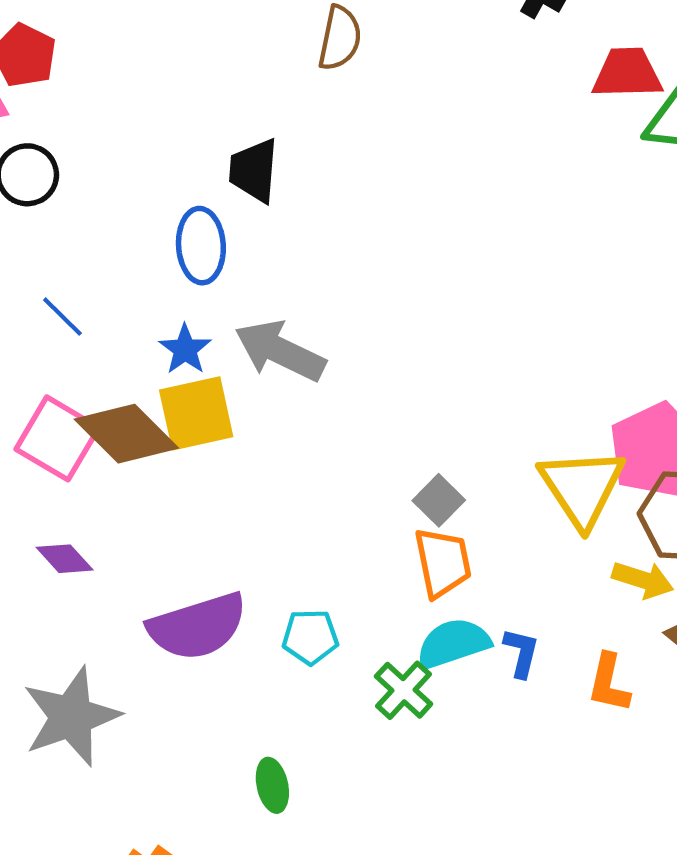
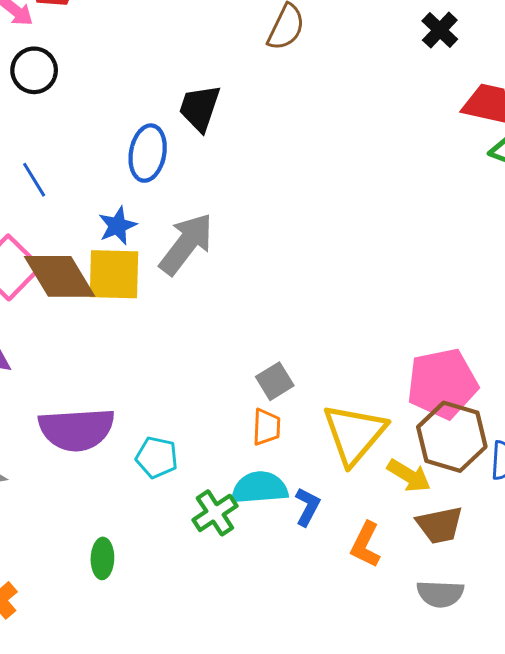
gray arrow: (280, 351) -> (186, 244), turned 88
yellow triangle: (582, 487) -> (354, 434), moved
orange trapezoid: (443, 563) -> (266, 427), size x0.7

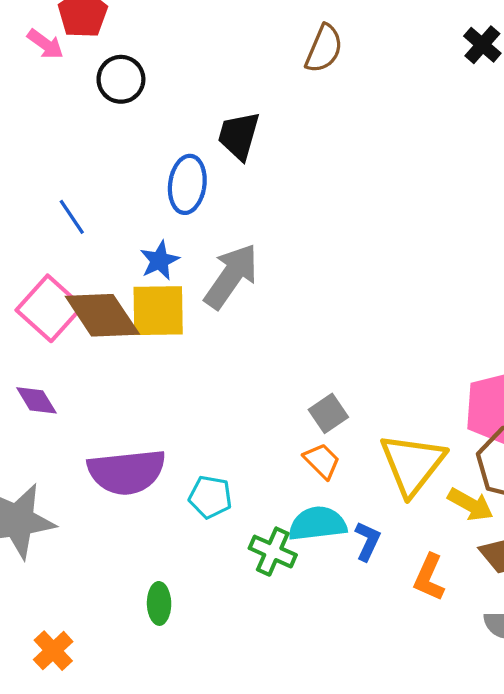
black circle: (34, 70) -> (121, 79), moved
orange trapezoid: (266, 427) -> (322, 461), turned -45
green cross: (215, 513) -> (273, 552), turned -30

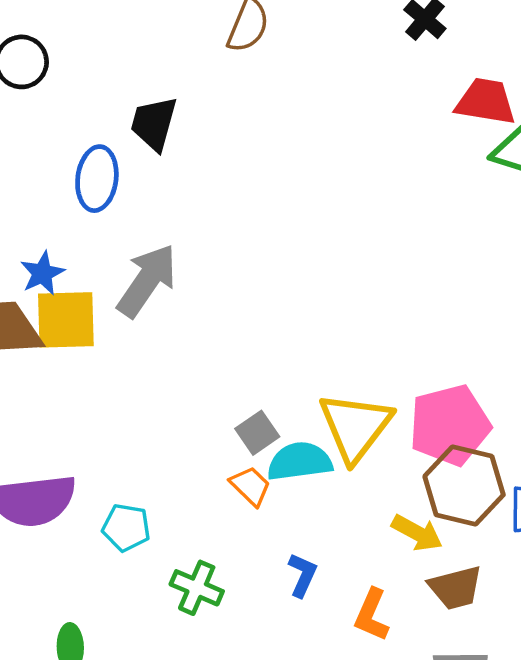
blue star: (160, 260) -> (42, 273), moved
yellow triangle: (412, 464) -> (355, 427), moved
cyan semicircle: (317, 524) -> (300, 461), moved

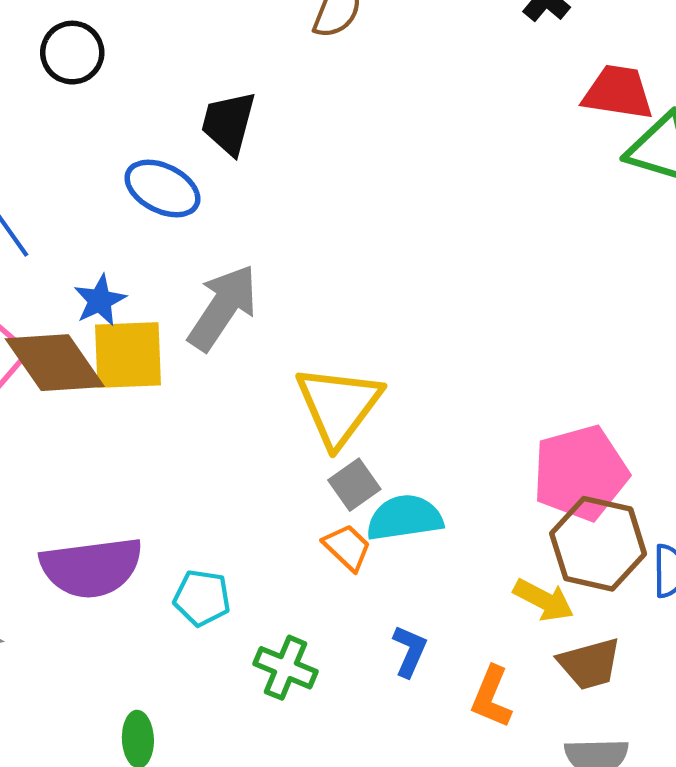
blue ellipse: (97, 179) -> (162, 188), turned -70
yellow triangle: (355, 427) -> (338, 405), moved

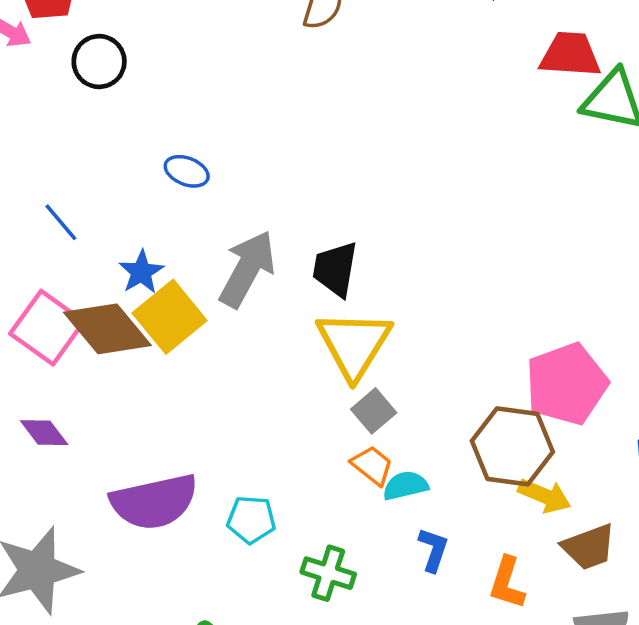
black trapezoid: (229, 123) -> (335, 269), moved
blue ellipse: (162, 188) -> (187, 171), size x0.7
yellow square: (128, 355) -> (170, 317), turned -32
cyan semicircle: (405, 518) -> (405, 486), moved, size x0.7
brown hexagon: (598, 544) -> (512, 446), moved

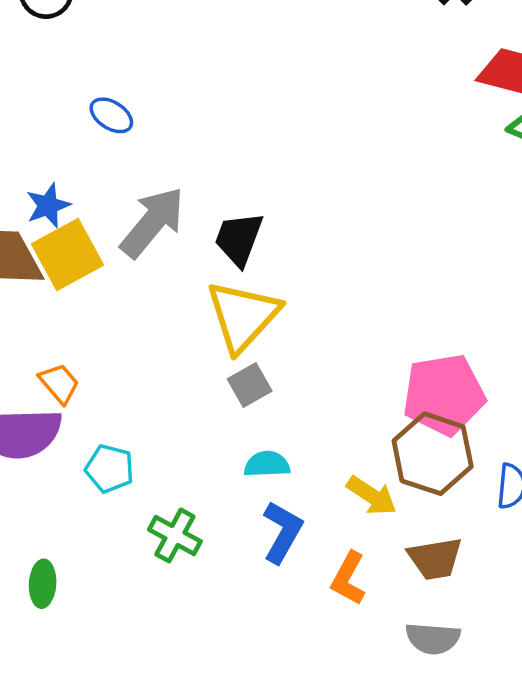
brown hexagon: (512, 446) -> (433, 454), moved
orange trapezoid: (372, 465) -> (59, 383), moved
yellow arrow: (545, 496) -> (372, 496), moved
blue L-shape: (433, 550) -> (282, 532), size x1.4

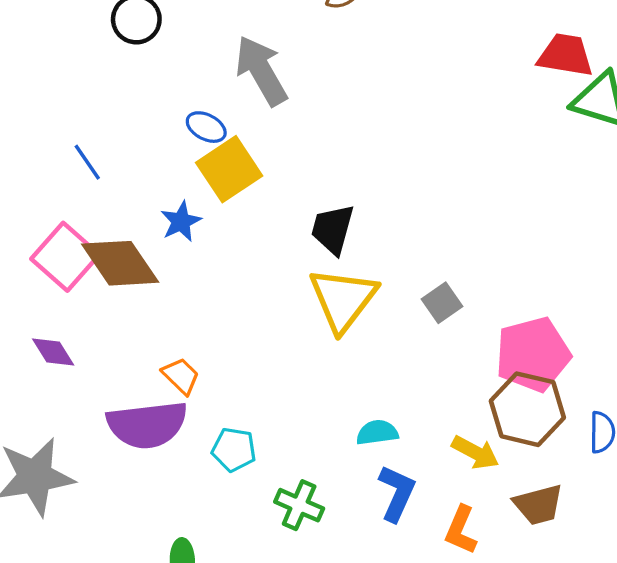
blue star: (48, 206) -> (181, 222), moved
gray arrow: (152, 222) -> (261, 71), moved, turned -64
yellow square: (67, 255) -> (229, 169), moved
gray square: (250, 385) -> (442, 303), moved

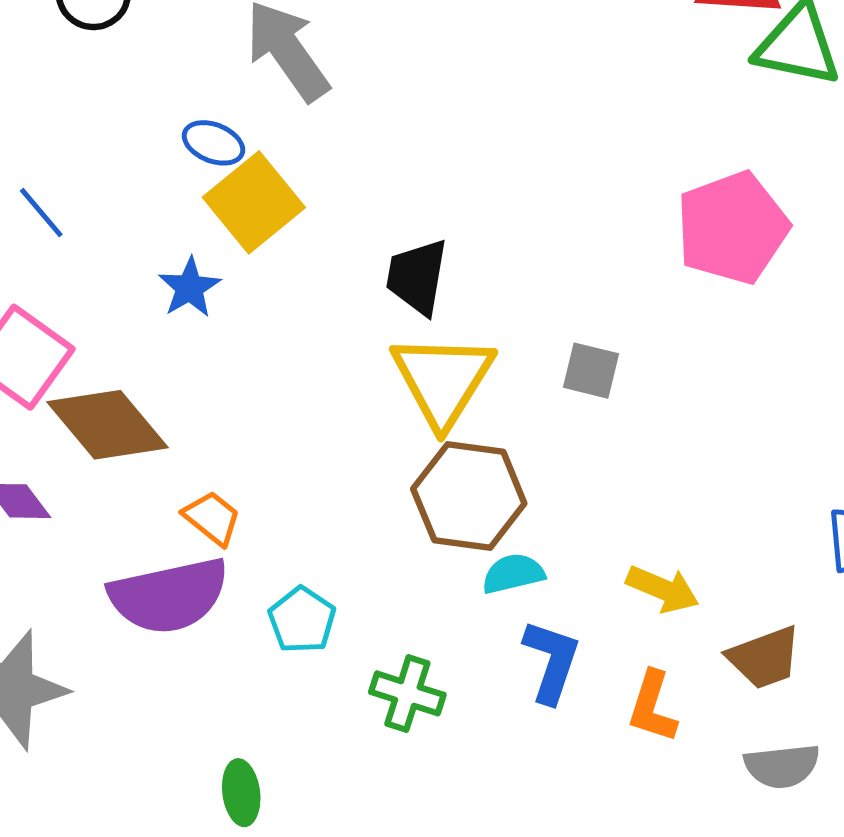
brown diamond: (120, 263) -> (107, 425), moved
gray square: (442, 303) -> (591, 371), turned -36
pink pentagon: (533, 354) -> (732, 228), moved
brown hexagon: (527, 409) -> (469, 496), moved
cyan pentagon: (234, 450) -> (302, 620), turned 30

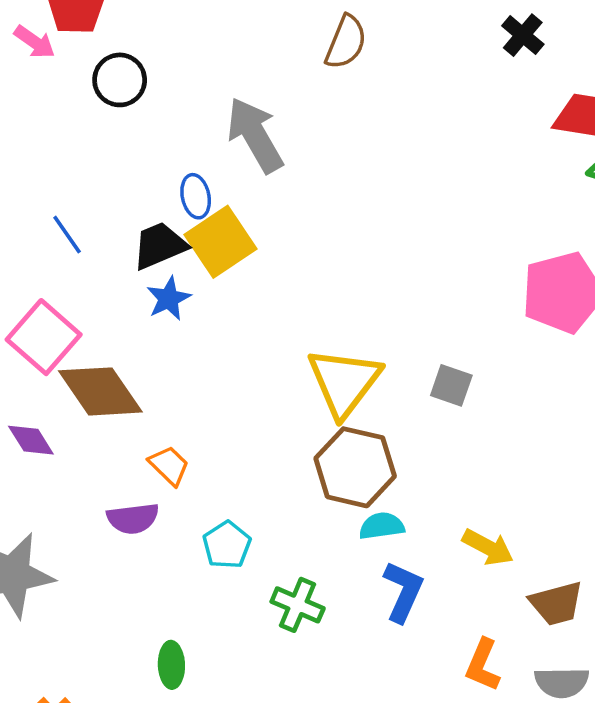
blue ellipse: (213, 143) -> (196, 196), turned 51
black trapezoid: (417, 277) -> (160, 246), moved, turned 52
purple semicircle: (169, 596) -> (133, 518), size x0.6
orange L-shape: (652, 707) -> (483, 665), moved

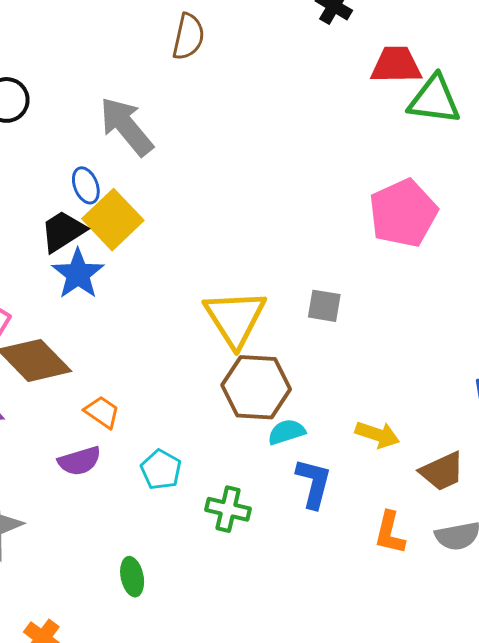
blue star: (169, 299) -> (78, 274), size x1.4

